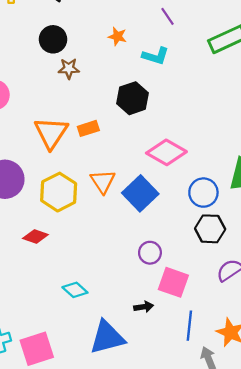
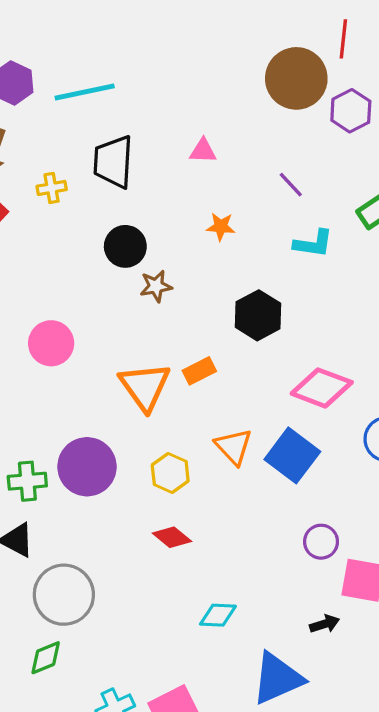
cyan L-shape: (156, 56) -> (313, 243), moved
yellow hexagon: (59, 192) -> (170, 473), size x0.7
red diamond: (35, 237) -> (172, 537), moved, turned 30
cyan diamond: (75, 290) -> (218, 615), turned -30

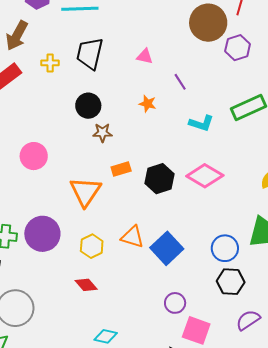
purple line: (291, 185) -> (180, 82), moved
black hexagon: (258, 315) -> (159, 179), moved
orange rectangle: (199, 371) -> (121, 169), moved
pink diamond: (322, 388) -> (205, 176), moved
orange triangle: (234, 447) -> (132, 237), turned -40

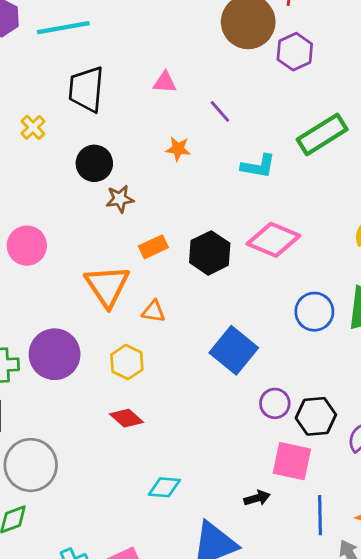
yellow cross: (50, 63) -> (33, 127), moved, turned -36
orange triangle: (132, 237) -> (154, 311), moved, size x0.7
blue circle: (225, 248) -> (314, 312), moved
black hexagon: (231, 282) -> (316, 416), moved
purple circle: (175, 303) -> (275, 403), moved

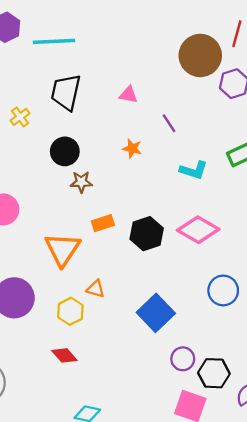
orange triangle: (154, 311) -> (96, 289), moved

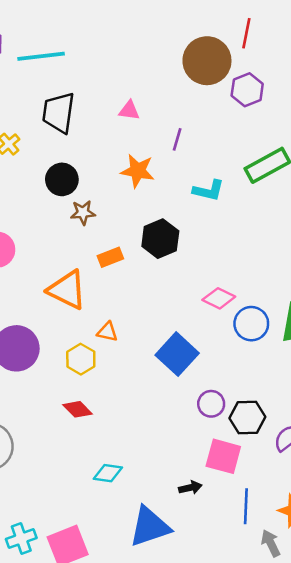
purple line: (169, 123) -> (177, 139), turned 54
orange star: (132, 148) -> (138, 171), size x1.5
pink diamond: (198, 230) -> (219, 298), moved, size x0.7
black hexagon: (147, 234) -> (160, 239), moved
orange triangle: (63, 249) -> (67, 290), turned -33

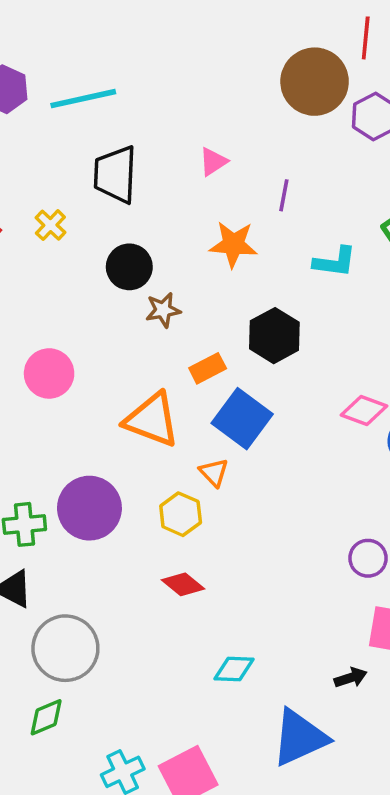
pink triangle: (129, 110) -> (213, 162), turned -35
orange triangle: (107, 332) -> (214, 472), turned 40
blue square: (177, 354) -> (242, 419), moved

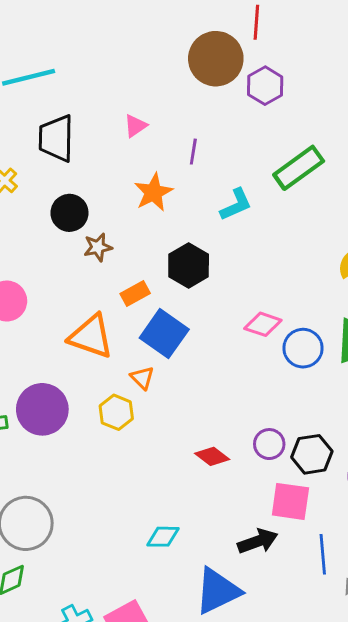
orange star: (233, 244) -> (153, 192), turned -30
cyan L-shape: (335, 262) -> (236, 204), turned -30
red diamond: (183, 584) -> (212, 456), moved
black arrow: (351, 678) -> (258, 541), size x1.5

